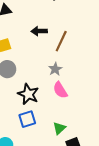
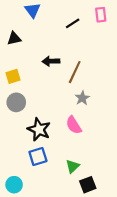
gray star: (55, 69) -> (82, 98), moved

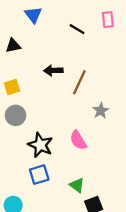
black line: (73, 23) -> (77, 29), turned 64
gray star: (82, 98) -> (101, 111), moved
green triangle: (73, 166) -> (77, 185), turned -40

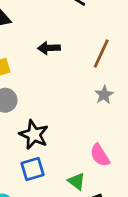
brown line: (79, 82) -> (101, 53), moved
pink semicircle: (78, 140) -> (100, 155), moved

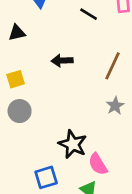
black star: (34, 135) -> (73, 144), moved
pink semicircle: (100, 155) -> (98, 164), moved

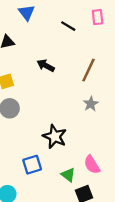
black arrow: (62, 61) -> (46, 66), turned 30
pink semicircle: (98, 164) -> (92, 165), moved

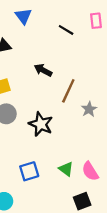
brown line: (89, 70) -> (68, 91), moved
black star: (55, 137) -> (41, 124), moved
green triangle: (68, 175) -> (66, 169), moved

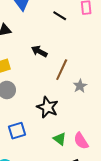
black star: (41, 124) -> (47, 107), moved
blue square: (29, 171) -> (17, 131), moved

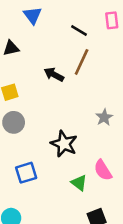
brown line: (62, 70) -> (82, 62), moved
pink semicircle: (81, 141) -> (103, 170), moved

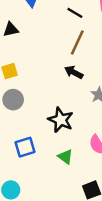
black arrow: (54, 75) -> (74, 72), moved
green triangle: (79, 183) -> (65, 157), moved

